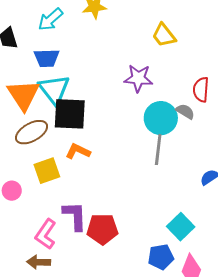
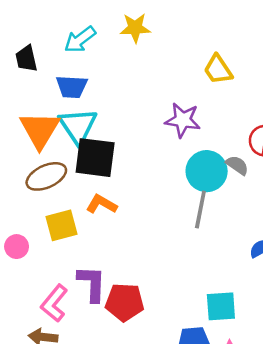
cyan square: (181, 227) -> (221, 306), turned 36

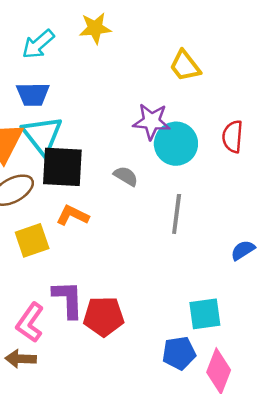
gray semicircle: (237, 165) -> (126, 176), moved
cyan circle: (207, 171) -> (176, 144), moved

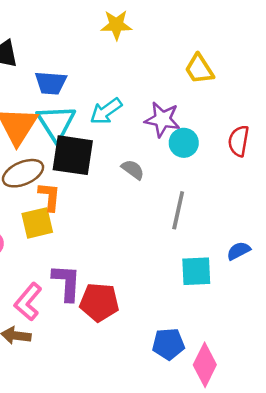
cyan arrow: (38, 44) -> (106, 111), moved
cyan circle: (176, 144) -> (184, 143), size x0.7
orange L-shape: (73, 215) -> (49, 197), moved, turned 64
cyan square: (205, 314) -> (196, 271), moved

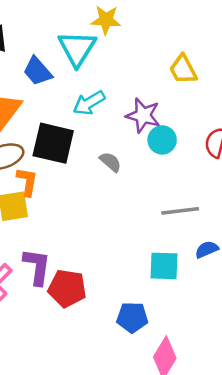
blue trapezoid: (51, 83) -> (38, 71), turned 40
cyan triangle: (56, 123) -> (77, 48), moved
gray line: (178, 210) -> (180, 211), moved, turned 66
blue pentagon: (168, 344) -> (132, 317), moved

